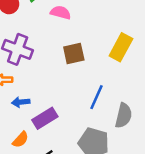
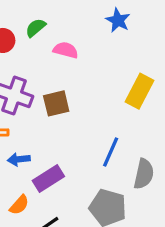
brown square: (74, 54) -> (56, 103), moved

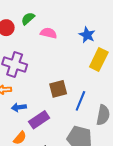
blue star: (118, 20) -> (87, 35), moved
brown square: (56, 103) -> (58, 89), moved

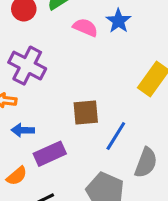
blue star: (87, 35) -> (118, 21), moved

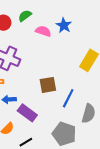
purple rectangle: (50, 154) -> (27, 113), turned 66

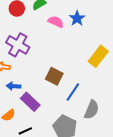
brown square: (48, 85) -> (54, 76), turned 30

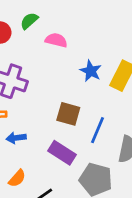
blue star: (77, 18) -> (91, 71), moved
purple rectangle: (30, 102) -> (62, 153), moved

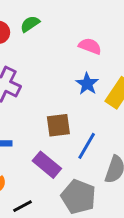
pink semicircle: (56, 40) -> (90, 46), moved
brown square: (68, 114) -> (58, 125), turned -30

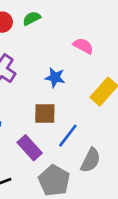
blue star: (87, 84) -> (55, 77), moved, turned -30

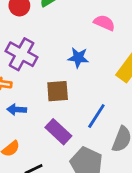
brown square: (45, 114) -> (58, 91), moved

